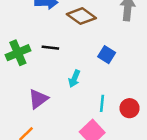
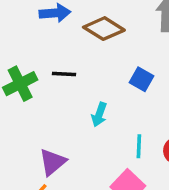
purple triangle: (38, 99) -> (53, 162), moved

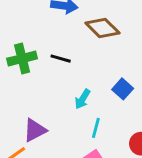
blue square: (141, 79) -> (123, 89), moved
cyan line: (139, 146) -> (96, 128), moved

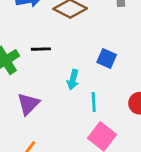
purple triangle: (35, 130) -> (28, 104), moved

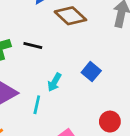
cyan line: (94, 102) -> (37, 105), moved

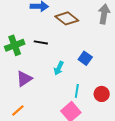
cyan line: (37, 105) -> (77, 91), moved

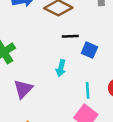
black line: (41, 42) -> (70, 36), moved

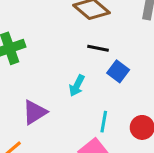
purple triangle: (23, 89) -> (35, 112), moved

